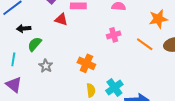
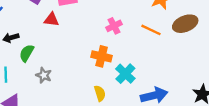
orange cross: (86, 63) -> (102, 56), moved
cyan cross: (114, 88) -> (125, 74), moved

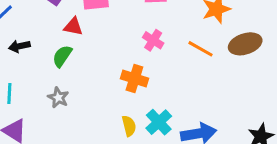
pink cross: (114, 26) -> (153, 40), turned -35
green semicircle: (27, 53) -> (62, 56), moved
cyan cross: (125, 74) -> (159, 122), moved

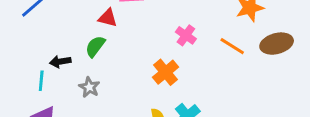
black arrow: (19, 46) -> (60, 62), moved
orange cross: (134, 79) -> (166, 72), turned 30

